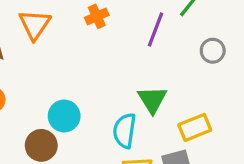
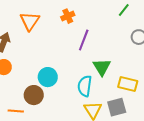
purple line: (156, 29) -> (84, 40), moved
yellow rectangle: (195, 127) -> (128, 84), turned 36

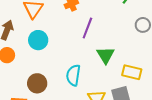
cyan circle: (48, 77) -> (38, 40), moved
cyan semicircle: (85, 86) -> (73, 75), moved

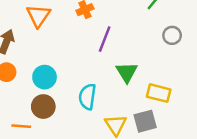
cyan circle: (38, 40) -> (45, 77), moved

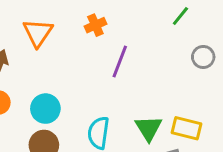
green triangle: (127, 72) -> (149, 128), moved

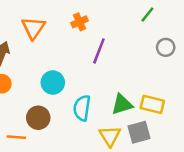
cyan circle: (45, 109) -> (53, 83), moved
green triangle: (149, 128) -> (122, 104), turned 45

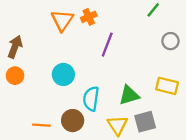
orange triangle: (33, 28) -> (62, 20), moved
yellow rectangle: (152, 104) -> (167, 86), moved
brown circle: (38, 118) -> (73, 121), moved
orange line: (16, 137) -> (41, 125), moved

